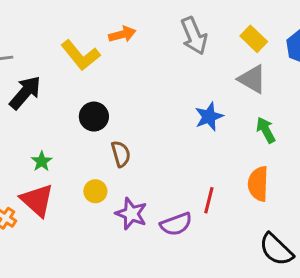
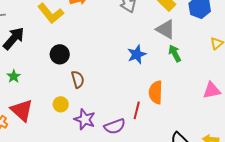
green arrow: (266, 130) -> (175, 53), moved
green star: (42, 161) -> (14, 76), moved
orange semicircle: (258, 184) -> (156, 92), moved

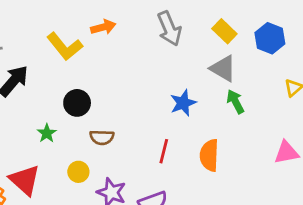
green star: (14, 76) -> (47, 133), moved
brown semicircle: (78, 79) -> (102, 137), turned 108
red line: (137, 110) -> (164, 151), moved

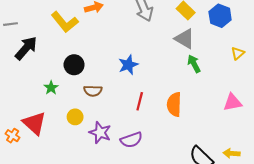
blue star: (183, 103) -> (128, 65), moved

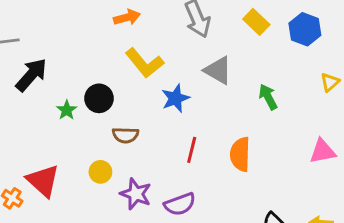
yellow L-shape: (65, 22) -> (145, 63), moved
gray triangle: (185, 39) -> (218, 70), moved
green star: (51, 88) -> (67, 110), moved

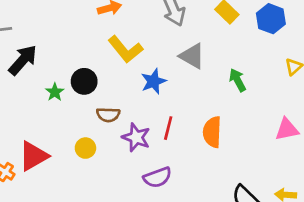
red triangle: (43, 181) -> (33, 156), turned 48
purple star: (136, 194) -> (136, 137), moved

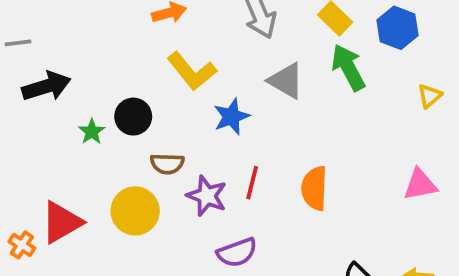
black arrow: (23, 60) -> (46, 86), turned 32
green arrow: (238, 80) -> (348, 67), moved, size x1.4
yellow circle: (85, 148) -> (135, 211), size x1.6

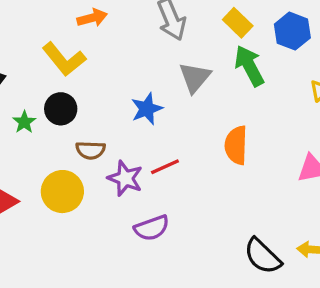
yellow L-shape: (192, 71) -> (64, 59), moved
gray triangle: (286, 81) -> (195, 77), turned 40
red line: (252, 183) -> (165, 167), turned 52
orange semicircle: (314, 188) -> (236, 145), moved

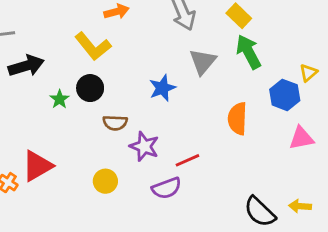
blue hexagon: (292, 31) -> (285, 95), moved
red line: (165, 167) -> (187, 160), moved
yellow circle: (62, 192) -> (105, 181), moved, size x0.7

